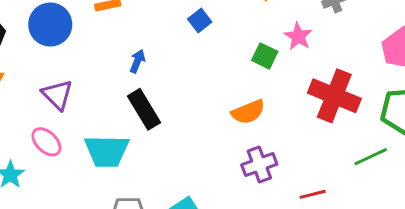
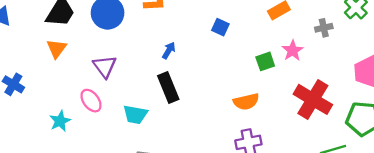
blue square: (200, 20) -> (220, 27), turned -36
green square: (265, 56) -> (265, 61), turned 36
cyan trapezoid: (107, 151) -> (135, 115), size x0.7

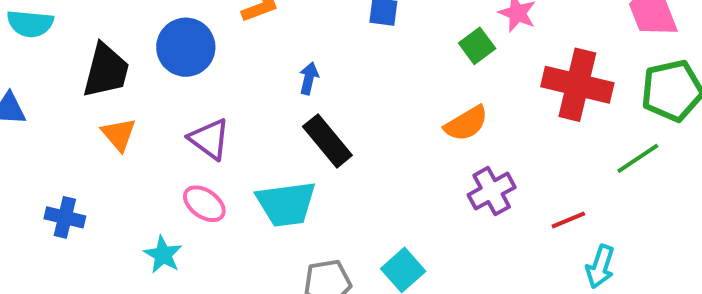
cyan trapezoid: (135, 115) -> (286, 204), size x1.4

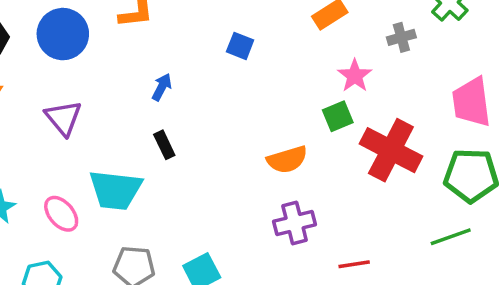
green square: (477, 46) -> (338, 116), moved
black rectangle: (327, 141) -> (164, 145), size x0.6
green line: (638, 158) -> (451, 237), moved
pink ellipse: (204, 204) -> (61, 214), moved

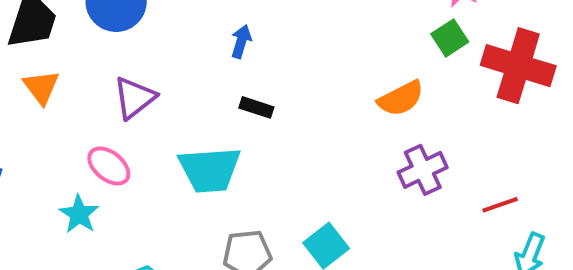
purple triangle: (63, 118) -> (134, 98), turned 42
black rectangle: (164, 145) -> (256, 107), turned -36
pink ellipse: (61, 214) -> (109, 166), moved

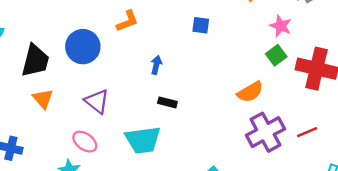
purple triangle: (134, 98) -> (97, 101), turned -40
purple cross: (423, 170) -> (265, 132), size x1.4
red line: (500, 205) -> (307, 132), moved

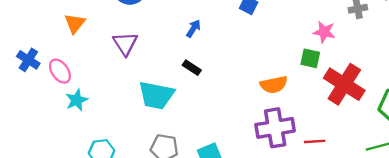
pink star: (281, 26) -> (324, 32), turned -30
green square: (276, 55) -> (310, 58), turned 30
pink ellipse: (85, 142) -> (60, 71), moved

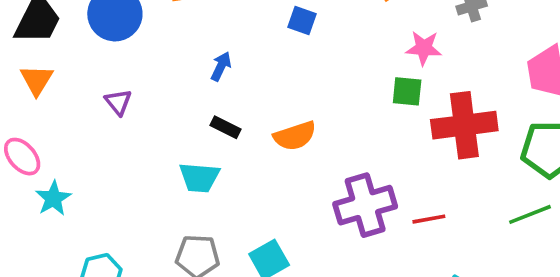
purple triangle: (125, 44) -> (118, 102), size x0.7
red cross: (344, 84) -> (464, 125), turned -33
orange semicircle: (274, 85) -> (295, 136), moved
cyan trapezoid: (156, 95) -> (199, 177), moved, size x0.7

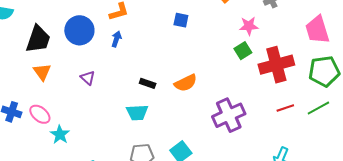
blue arrow: (221, 66) -> (116, 39), moved
green square: (407, 91) -> (243, 51), turned -30
red line: (429, 219) -> (285, 108), moved

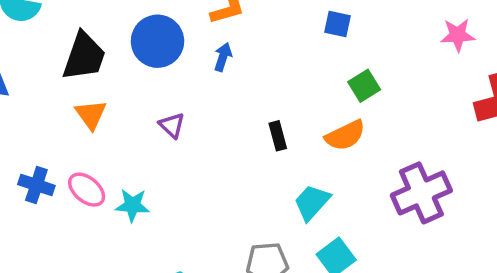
green square: (243, 51) -> (364, 86), moved
black rectangle: (148, 83) -> (278, 136), turned 56
cyan trapezoid: (137, 112) -> (312, 202), moved, turned 135
cyan star: (60, 135) -> (132, 205), moved, turned -30

